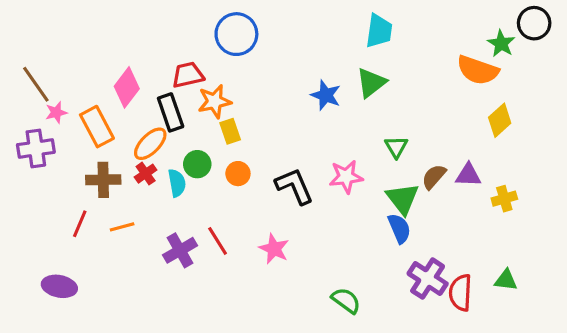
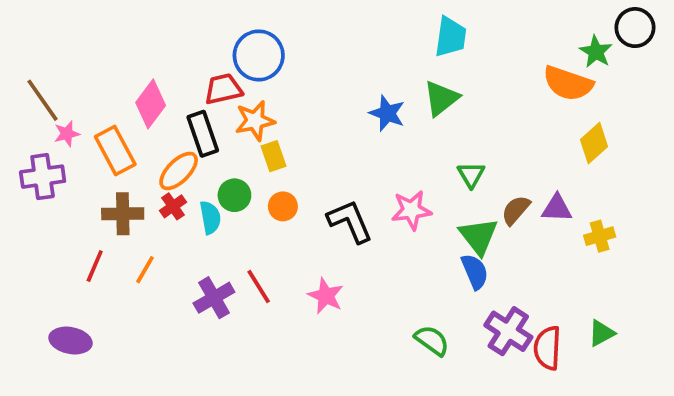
blue circle: (236, 34) -> (259, 55), moved
orange line: (122, 227) -> (145, 270), turned -45
green triangle: (506, 280) -> (601, 333), turned -35
green semicircle: (346, 300) -> (432, 341), moved

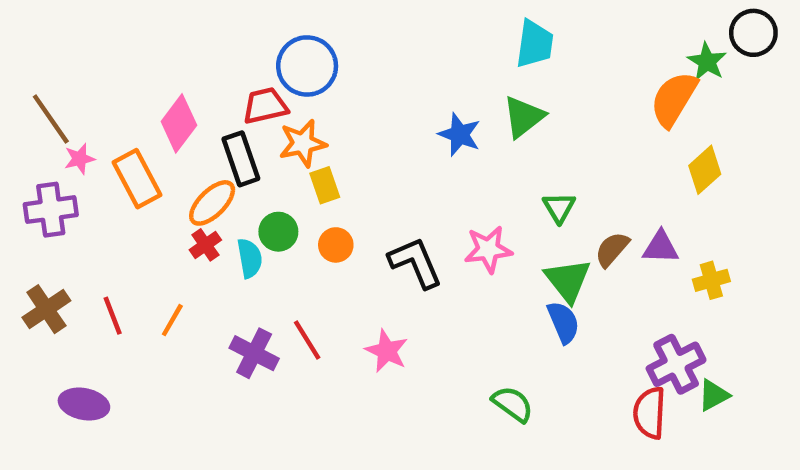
orange semicircle: (568, 83) -> (674, 99), turned 102
brown cross: (123, 214) -> (46, 309), moved, turned -33
red line: (95, 266) -> (113, 316), turned -44
purple cross: (214, 298) -> (254, 353), turned -33
purple cross: (508, 331) -> (676, 364), moved, turned 30

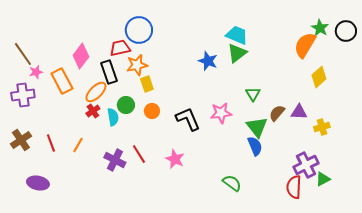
black circle: (753, 33) -> (346, 31), moved
cyan trapezoid: (535, 44) -> (237, 35), moved, turned -75

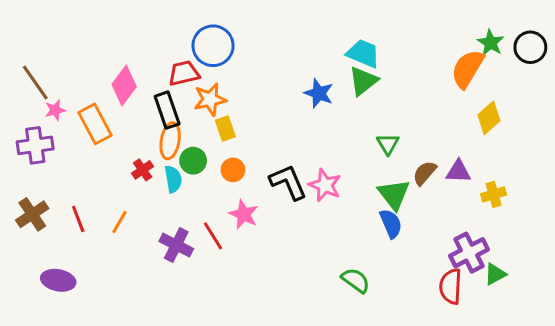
orange ellipse: (96, 92) -> (170, 141), moved, turned -35
pink star: (221, 113) -> (325, 185), moved, turned 30
pink star: (175, 159) -> (244, 214), moved

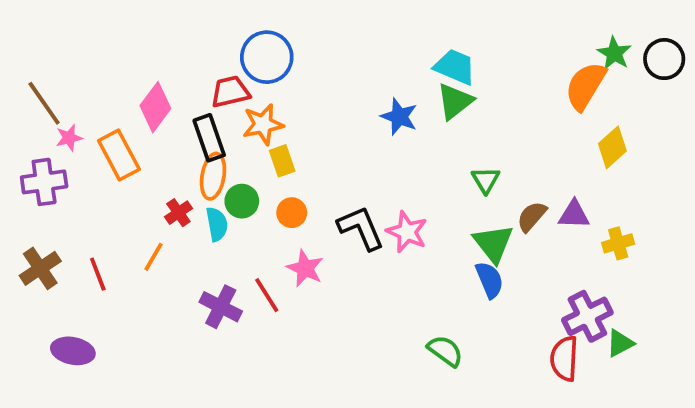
orange line: (120, 222) -> (153, 257), moved

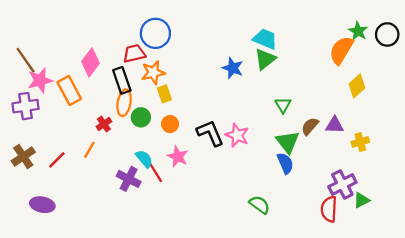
pink star: (69, 138) -> (40, 80), size x1.6
cyan semicircle: (217, 224) -> (144, 159), moved, turned -30
red line: (98, 274) -> (57, 160), turned 66

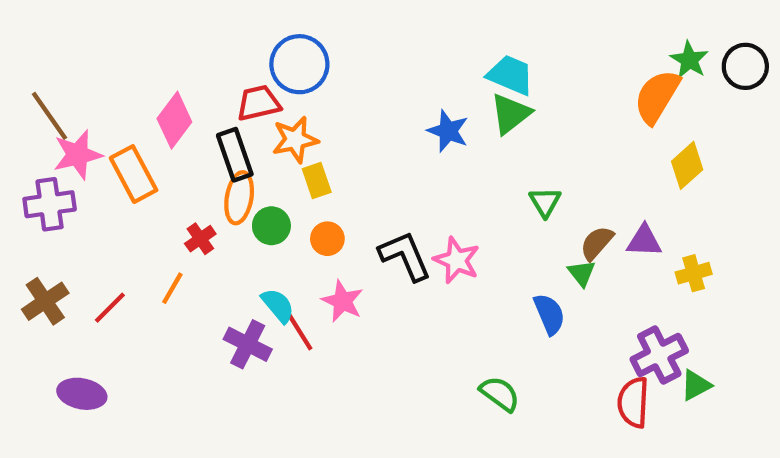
green triangle: (288, 142) -> (582, 273), moved, size x0.6

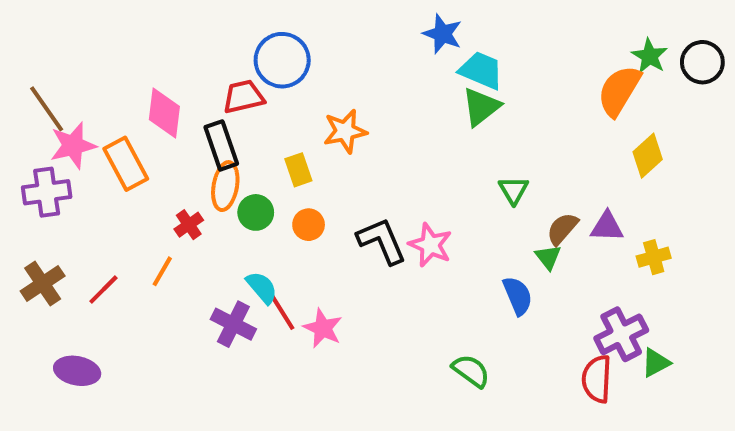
pink diamond: (174, 120) -> (164, 113), turned -30
blue star: (448, 131) -> (443, 34), moved
orange star: (295, 140) -> (345, 131), moved
pink star: (343, 301) -> (323, 328), moved

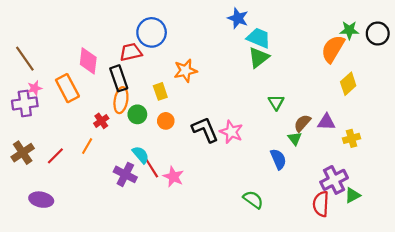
green star: (650, 56) -> (349, 30), turned -30
pink star: (73, 145) -> (35, 88), moved, size x0.6

